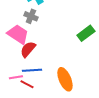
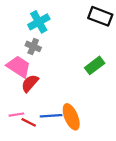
blue line: (32, 70) -> (51, 116), moved

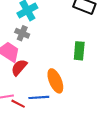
green rectangle: (95, 65) -> (79, 51), turned -48
orange ellipse: (71, 117) -> (55, 81), moved

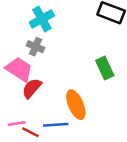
green rectangle: (79, 51) -> (105, 68), turned -30

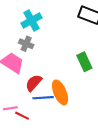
red semicircle: (32, 88) -> (34, 83), moved
blue line: (56, 125) -> (43, 98), moved

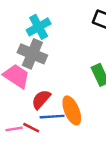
gray cross: (26, 44) -> (32, 54), size x1.6
red line: (22, 116) -> (31, 128), moved

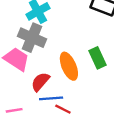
orange ellipse: (72, 110) -> (69, 66), moved
red line: (31, 128) -> (63, 109), moved

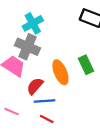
red line: (63, 109) -> (47, 119), moved
pink line: (14, 110) -> (12, 112), turned 32

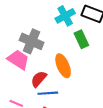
cyan cross: (33, 23) -> (65, 16), moved
green rectangle: (86, 65) -> (81, 39), moved

